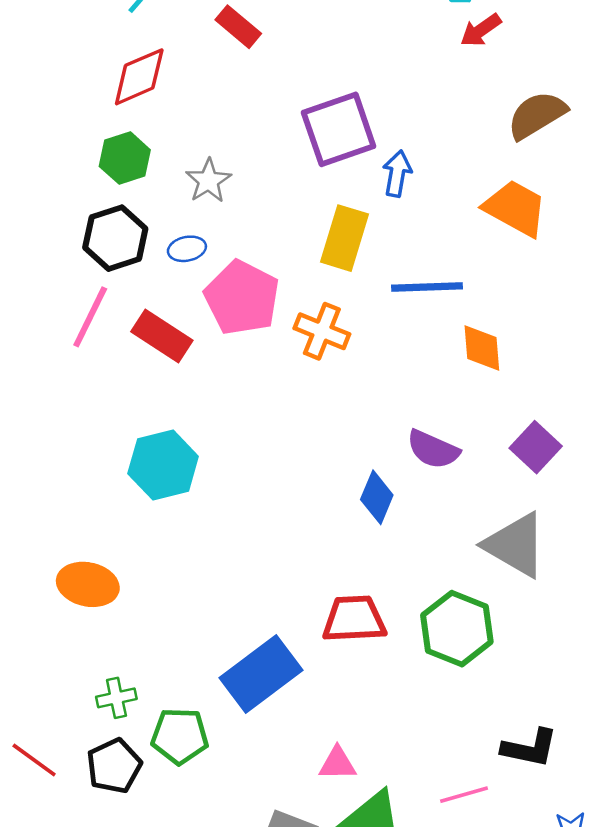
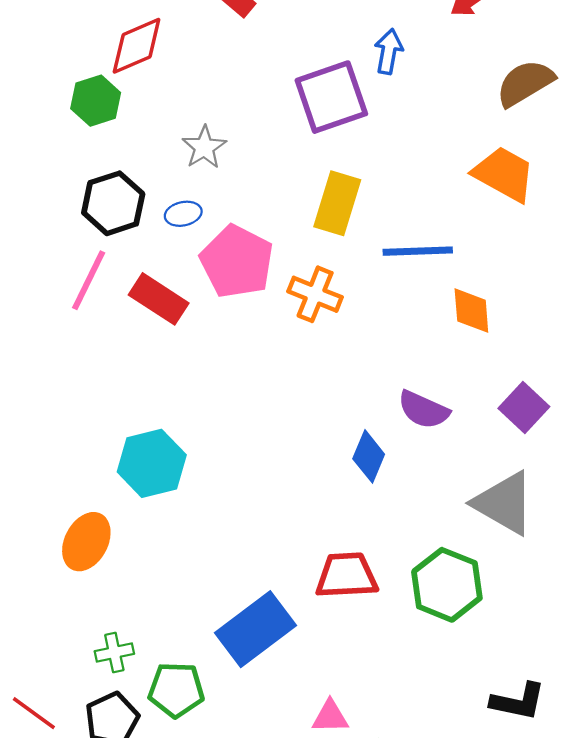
green hexagon: (125, 158) -> (96, 101), moved
blue arrow: (397, 174) -> (389, 52), moved
cyan hexagon: (163, 465) -> (152, 463), moved
orange ellipse: (88, 584) -> (86, 542), turned -74

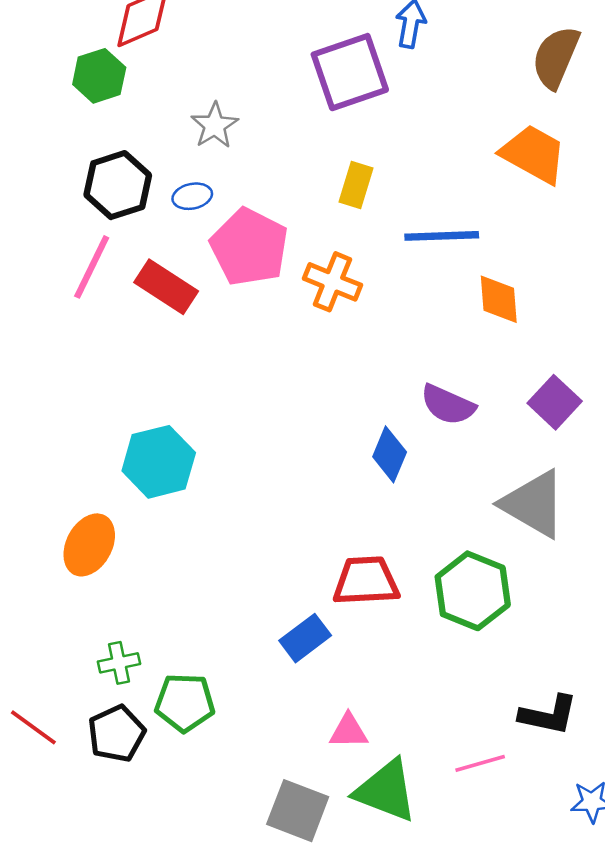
brown semicircle: (525, 83) -> (556, 57), turned -36
yellow rectangle: (337, 203) -> (356, 185), size x0.7
blue rectangle: (256, 629) -> (305, 638), moved, size x0.6

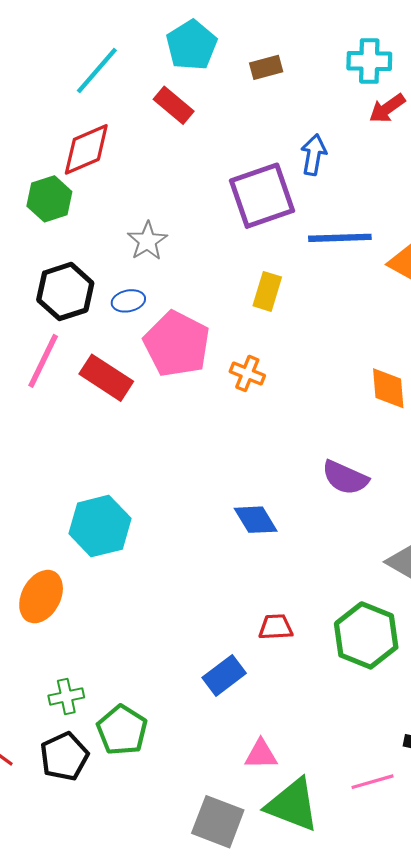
blue line: (442, 236) -> (340, 238), moved
orange cross: (332, 282) -> (247, 373), size x0.7
blue diamond: (390, 454) -> (256, 520), moved, turned -54
red trapezoid: (366, 581) -> (276, 627), size x0.6
green pentagon: (185, 703) -> (122, 730), turned 30

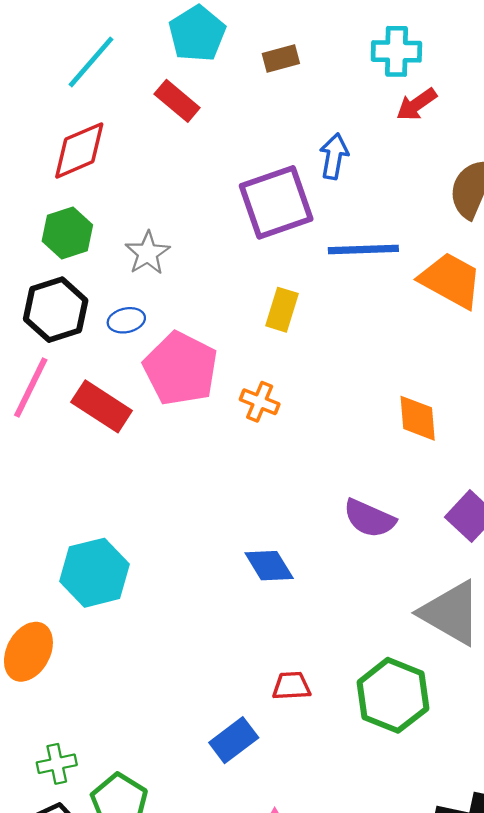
green hexagon: (49, 199) -> (67, 233), moved

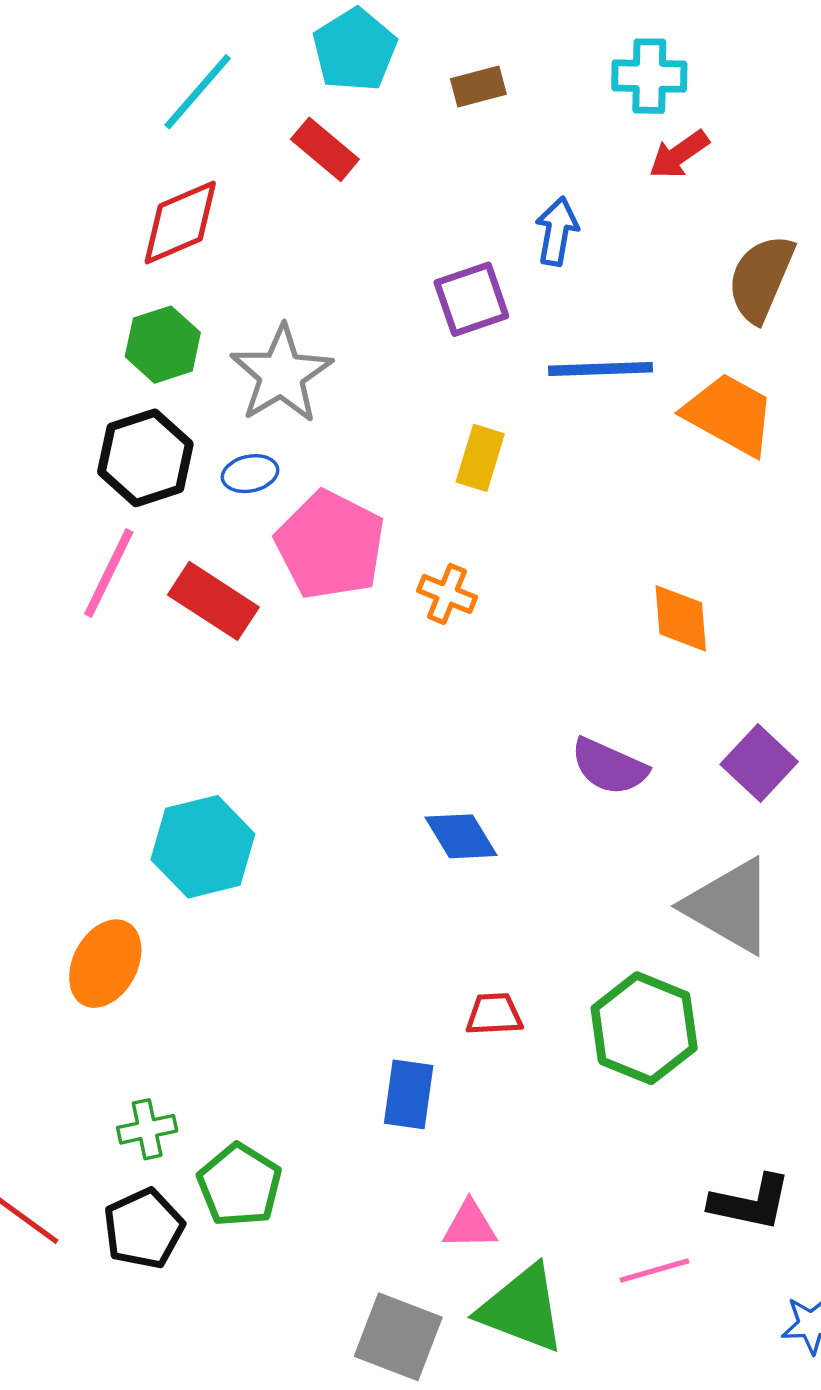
purple square: (276, 202) -> (471, 299), size x0.7
gray star: (148, 253) -> (281, 374), size x1.5
blue rectangle: (234, 740) -> (409, 1094), turned -45

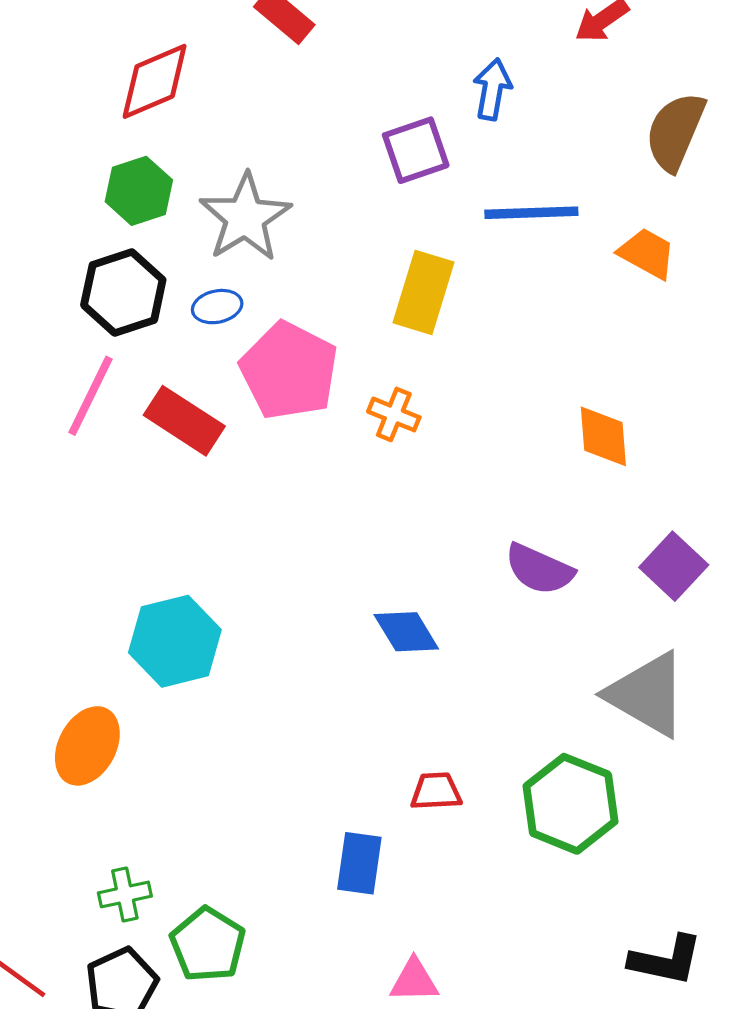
orange trapezoid: (730, 414) -> (647, 253), size x0.7
yellow rectangle: (480, 458) -> (424, 292), size x1.4

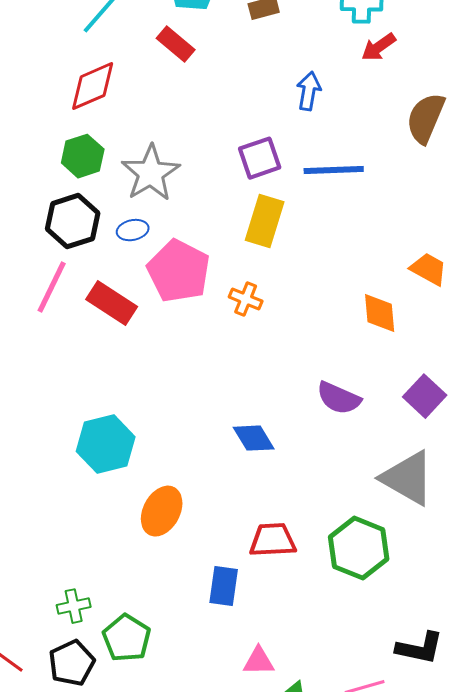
purple square: (416, 150) -> (260, 158), moved
orange trapezoid: (647, 253) -> (429, 269), moved
orange ellipse: (87, 746) -> (162, 511), moved
red trapezoid: (436, 791) -> (273, 540), size x1.4

